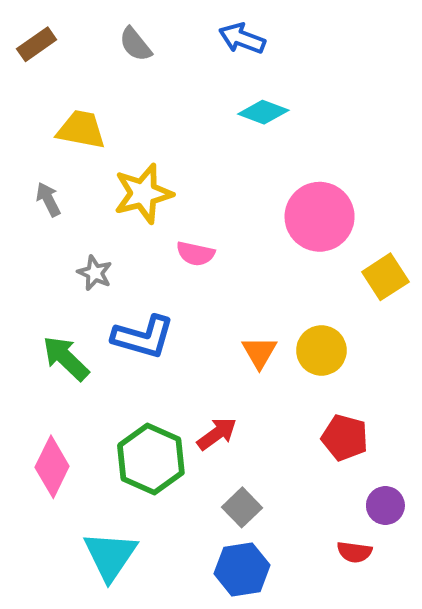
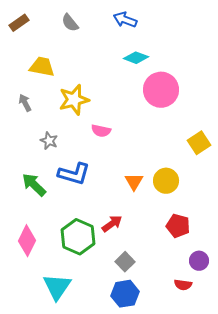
pink circle: (320, 217) -> (161, 90), moved

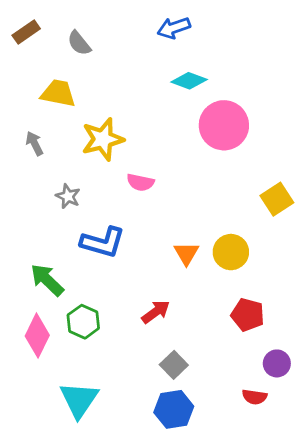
blue arrow: (125, 20) -> (174, 28), turned -40
gray semicircle: (70, 23) -> (79, 43), moved
green arrow: (34, 185) -> (47, 280), moved
green hexagon: (78, 237) -> (83, 322), moved, size x0.7

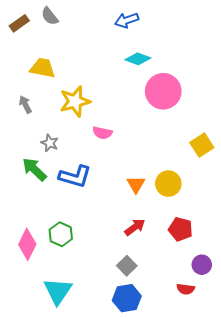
gray semicircle: (79, 43) -> (50, 16), moved
green arrow: (47, 280) -> (34, 169), moved
red arrow: (156, 312) -> (135, 227), moved

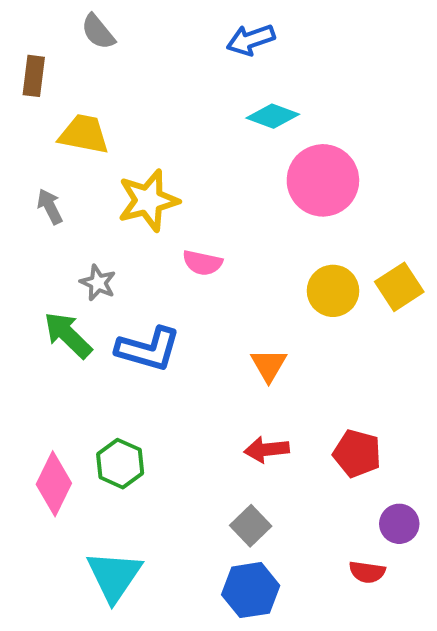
brown rectangle: (19, 23) -> (34, 76), moved, turned -48
yellow circle: (168, 184) -> (333, 291), moved
red arrow: (135, 227) -> (267, 450), turned -150

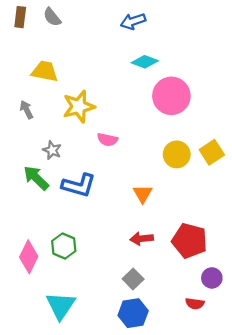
brown rectangle: (34, 76) -> (20, 17), moved
red pentagon: (357, 454) -> (189, 241), size x1.4

